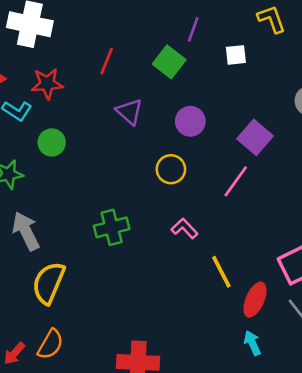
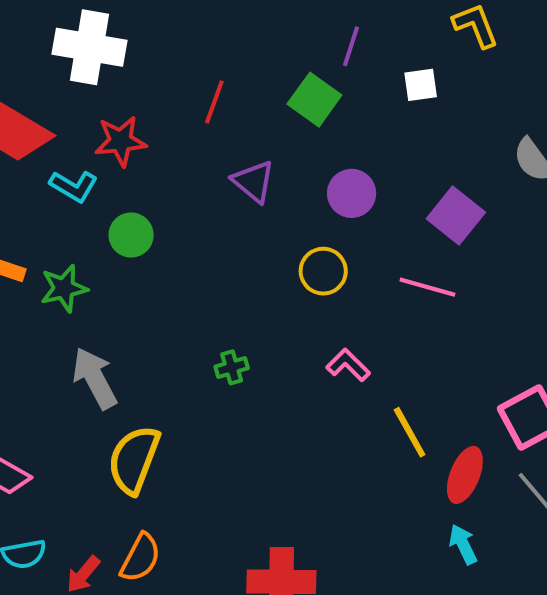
pink line: (236, 181) -> (427, 287), turned 72
green cross: (112, 227) -> (232, 367), size x0.6

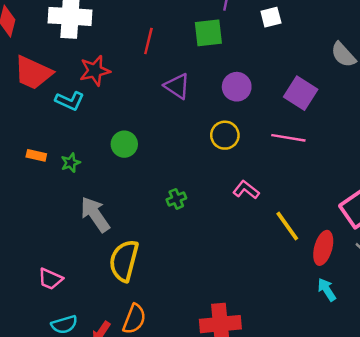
green square: (314, 100) -> (208, 33), turned -36
green circle: (131, 235) -> (124, 144), moved
green star: (64, 288) -> (71, 163), size x0.7

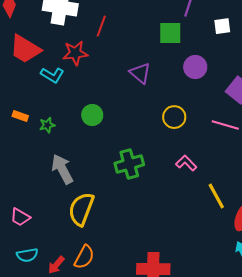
red line: (148, 41) -> (101, 26), moved
purple circle: (237, 87) -> (195, 67), moved
green cross: (176, 199) -> (129, 164), size x1.8

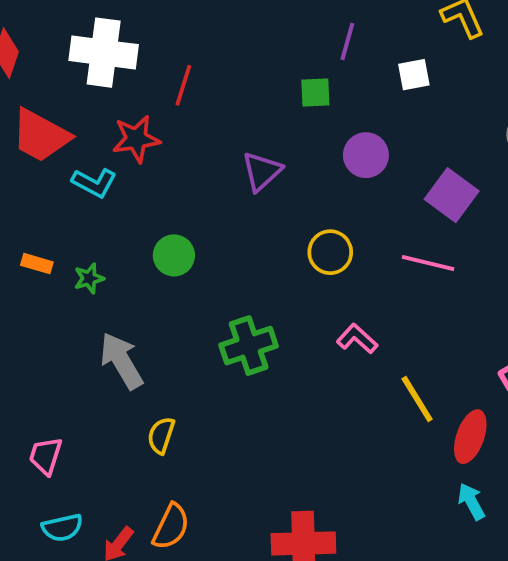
green square: (170, 33) -> (315, 93), size x0.7
purple triangle: (140, 73) -> (262, 171), turned 40
yellow semicircle: (81, 209) -> (161, 435), size x0.6
pink trapezoid: (20, 217) -> (46, 456), turned 80

